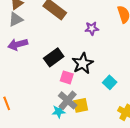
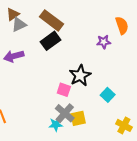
gray triangle: (16, 19) -> (19, 24), moved
purple star: (92, 28) -> (104, 42), moved
black rectangle: (54, 57) -> (51, 41), moved

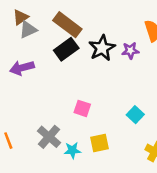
black star: (80, 75) -> (102, 48), moved
gray cross: (65, 113) -> (49, 137), moved

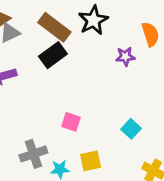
black star: (102, 48) -> (93, 20), moved
gray cross: (49, 137) -> (33, 154), turned 30

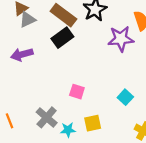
purple star: (125, 56) -> (121, 39), size x1.6
gray cross: (33, 154) -> (47, 117), turned -30

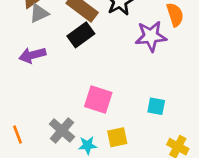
pink square: (77, 92) -> (98, 99), size x1.5
cyan square: (125, 97) -> (156, 106), turned -32

